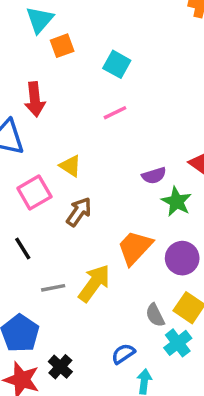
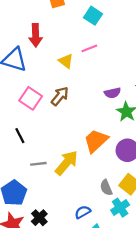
yellow triangle: (70, 166) -> (66, 61), moved
pink square: (34, 193) -> (31, 98), turned -30
brown arrow: (79, 212) -> (60, 96), moved

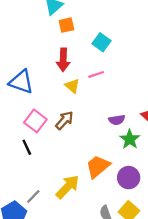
red arrow: (36, 35) -> (63, 60), moved
black line: (20, 136) -> (27, 147), moved
gray line: (38, 164) -> (33, 196), moved, turned -42

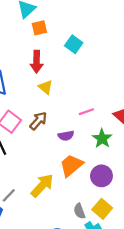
pink line: (96, 74) -> (86, 112), moved
purple semicircle: (117, 120) -> (66, 136), moved

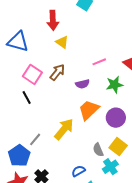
green star: (102, 139) -> (115, 85), turned 30

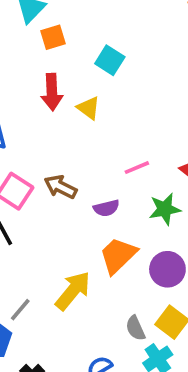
yellow triangle: (62, 42) -> (89, 108), moved
brown arrow: (57, 72) -> (60, 187), turned -102

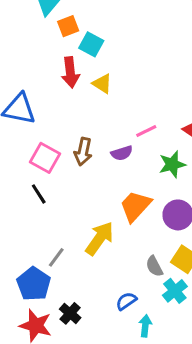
cyan square: (110, 60) -> (91, 44), moved
brown arrow: (60, 187) -> (83, 152), turned -100
purple semicircle: (106, 208) -> (122, 153), moved

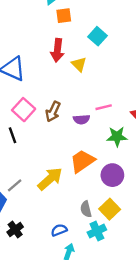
cyan square: (91, 44) -> (98, 36), moved

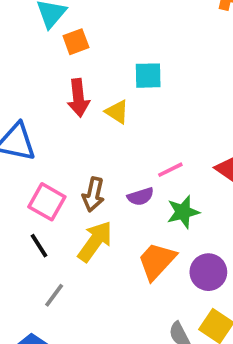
cyan square: (98, 36) -> (148, 76), moved, turned -30
green star: (117, 137) -> (183, 212), moved
yellow arrow: (50, 179) -> (95, 241), moved
gray line: (15, 185) -> (54, 295), moved

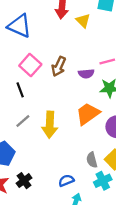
yellow arrow: (95, 241) -> (50, 125), moved, turned 135

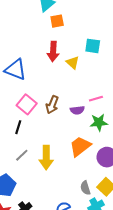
black line: (20, 90) -> (18, 127), turned 40

